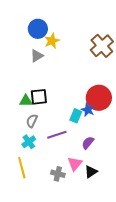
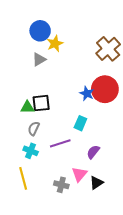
red circle: (99, 98) -> (105, 89), moved
blue star: (88, 110) -> (87, 93), moved
cyan cross: (29, 142) -> (31, 151), turned -32

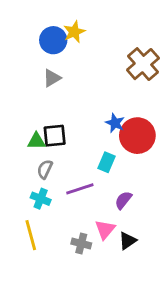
yellow star: (55, 44) -> (74, 32), moved
red circle: (105, 89) -> (137, 136), moved

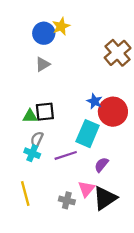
cyan rectangle: (107, 162) -> (88, 134), size x1.6
cyan cross: (41, 199) -> (32, 153), moved
black triangle: (128, 241) -> (105, 198), size x1.6

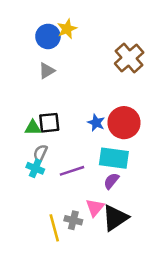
blue star: (94, 101) -> (96, 123), moved
cyan rectangle: (88, 134) -> (114, 158), moved, turned 75
yellow line: (25, 194) -> (54, 228), moved

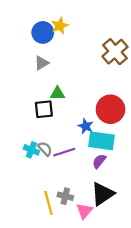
blue star: (96, 123) -> (86, 126), moved
green triangle: (33, 128) -> (57, 93), moved
gray semicircle: (40, 153) -> (45, 149), moved, turned 112
pink triangle: (95, 208) -> (85, 211), moved

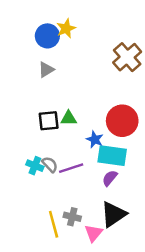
green triangle: (57, 93) -> (69, 118), moved

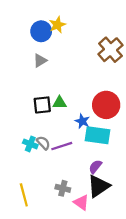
purple semicircle: (110, 178) -> (95, 167), moved
yellow line: (54, 224) -> (24, 195), moved
pink triangle: (94, 233) -> (81, 202), turned -35

